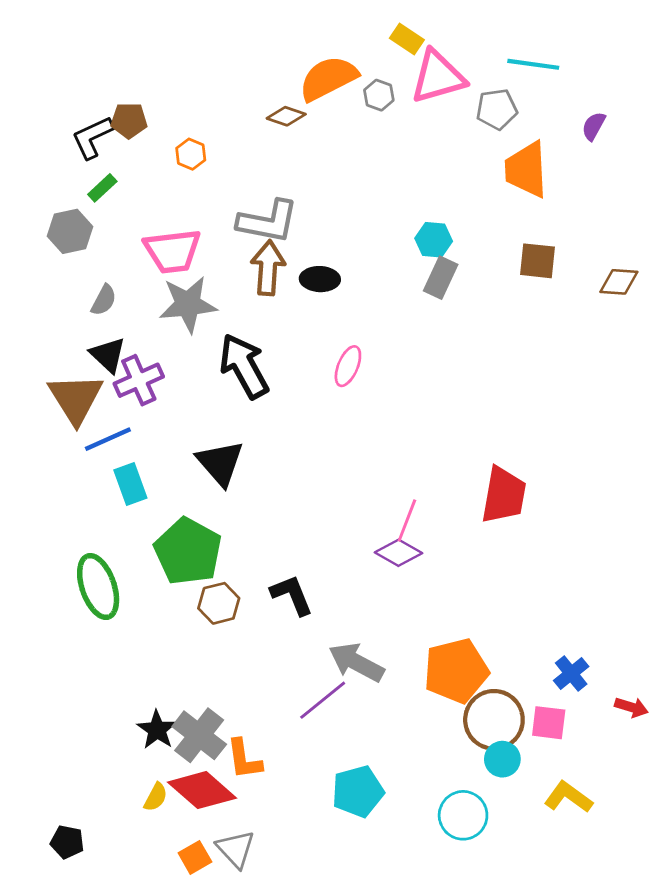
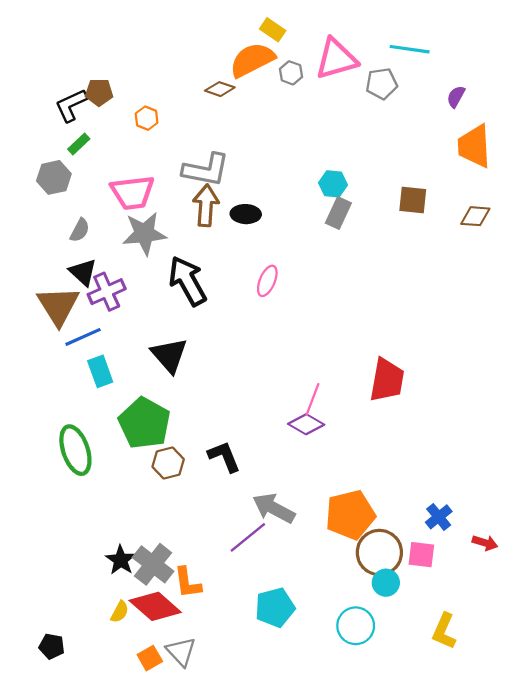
yellow rectangle: (407, 39) -> (273, 30), moved
orange trapezoid: (526, 170) -> (474, 146), moved
yellow L-shape: (568, 797) -> (444, 631), moved, turned -102

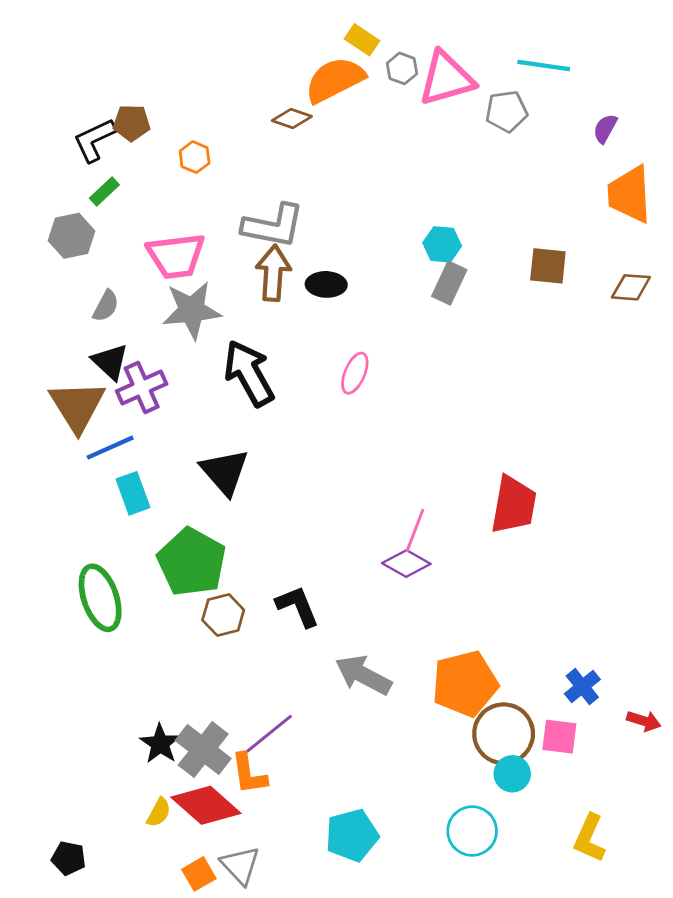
gray hexagon: (291, 73) -> (402, 68), moved
purple line: (248, 537) -> (269, 734), moved
cyan pentagon: (275, 607) -> (352, 835), moved

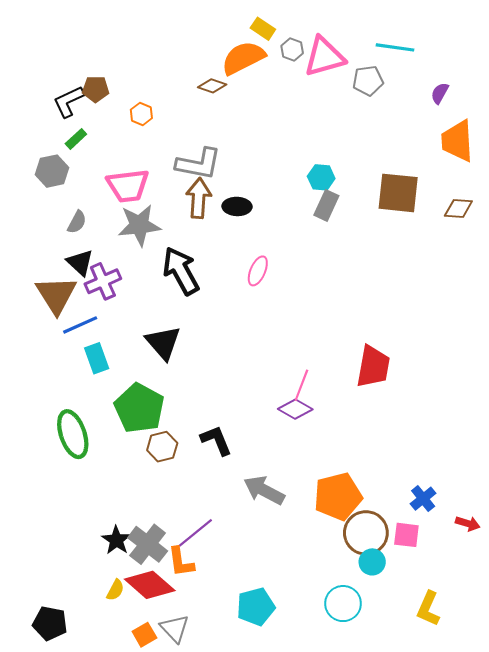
brown square: (548, 266) -> (398, 193), size x1.5
black pentagon: (69, 858) -> (50, 623), size x1.4

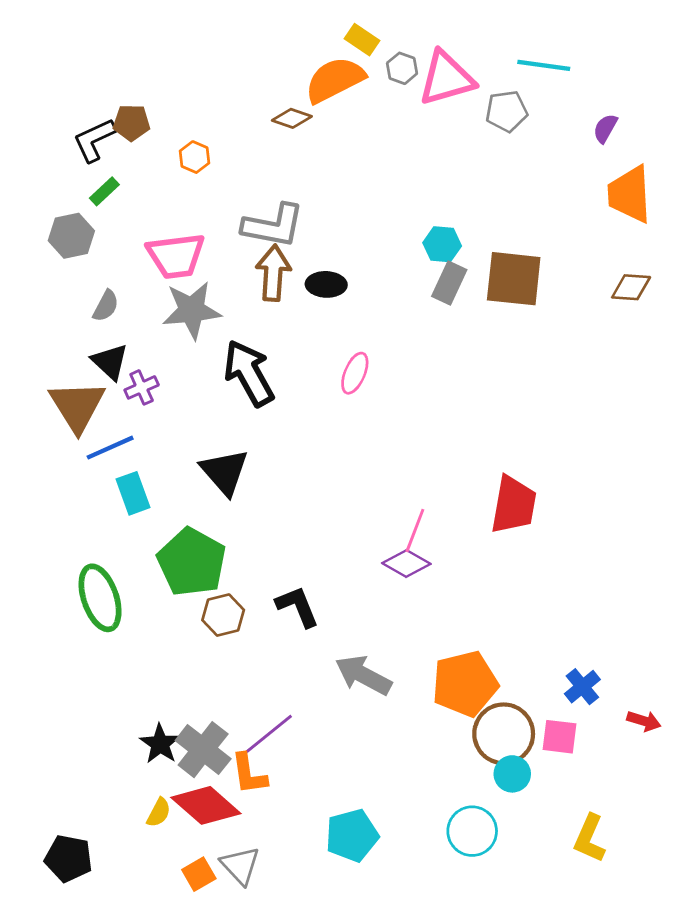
brown square: (398, 193) -> (514, 279), moved
purple cross: (103, 281) -> (142, 387), size x0.7

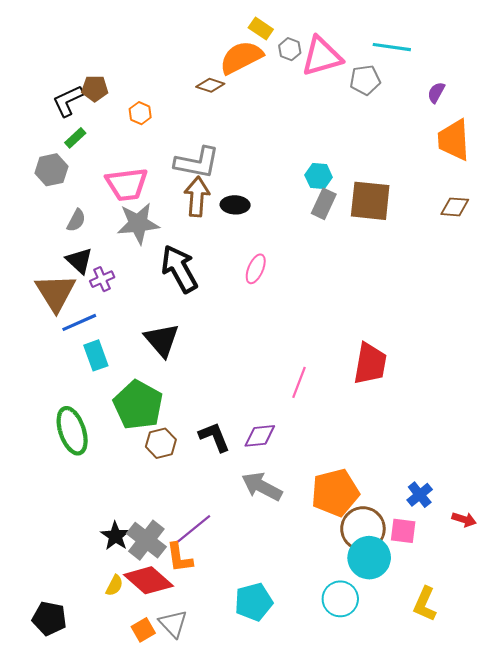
purple diamond: (406, 564) -> (260, 436), moved, turned -36
cyan circle: (512, 774) -> (369, 558), size x1.6

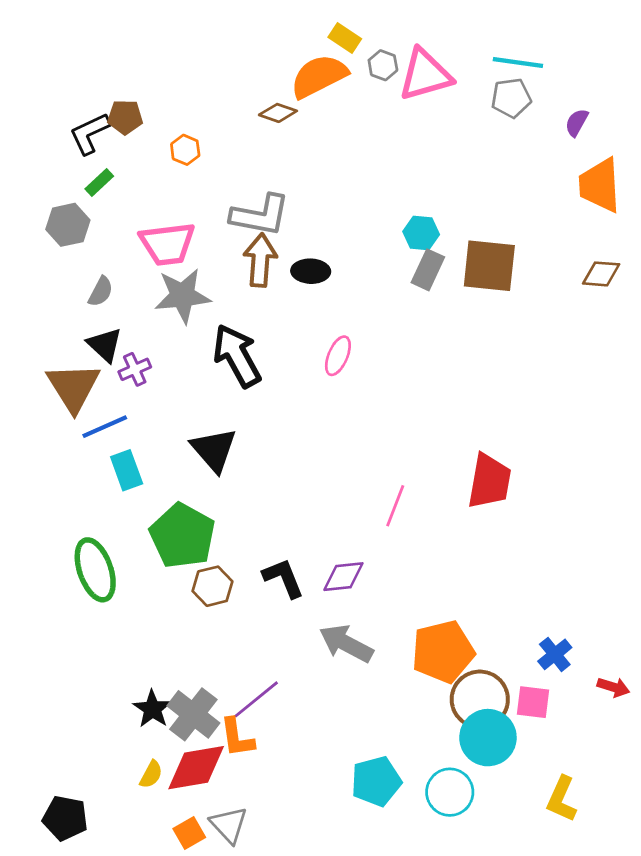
gray pentagon: (365, 80) -> (511, 98), moved
red diamond: (148, 580) -> (196, 768), turned -51
cyan pentagon: (254, 602) -> (376, 781), moved

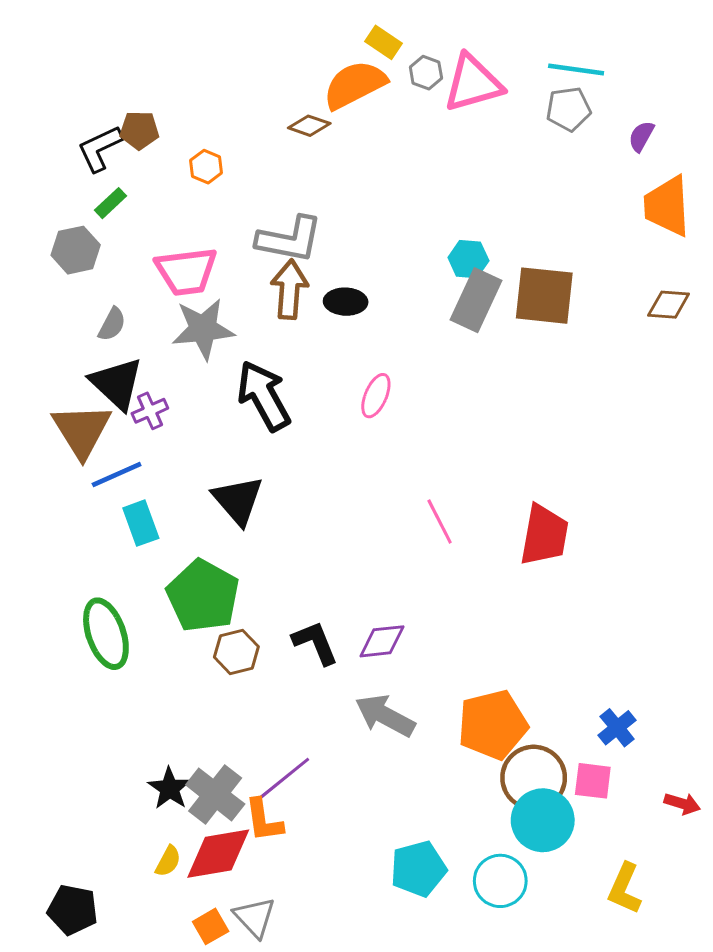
gray rectangle: (428, 270) -> (476, 300), size x1.4
black triangle: (105, 345) -> (117, 383), size x1.4
pink line: (395, 506) -> (440, 521), moved, turned -48
red arrow: (613, 687) -> (682, 804), moved

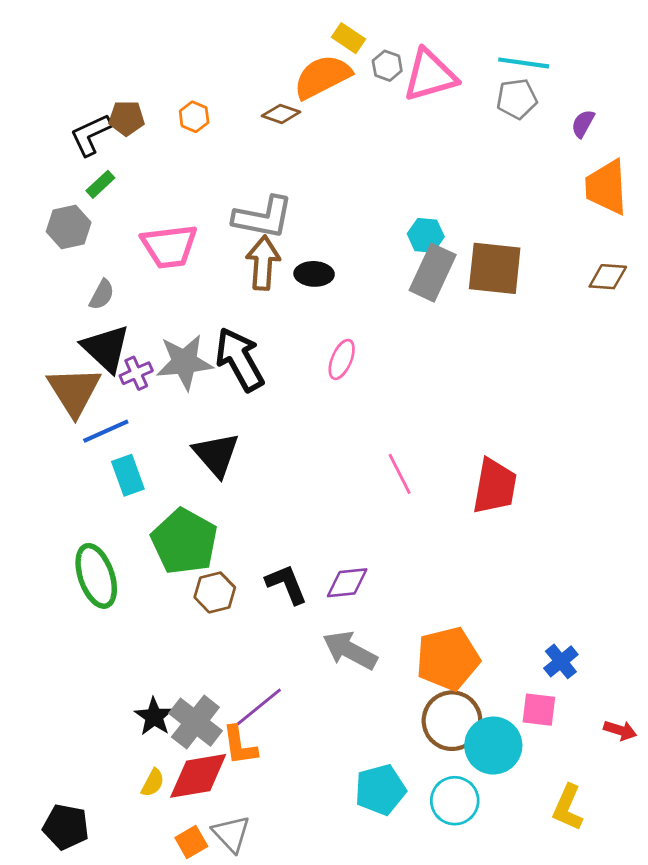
orange hexagon: (206, 167) -> (194, 117), moved
gray star: (203, 329) -> (184, 362), moved
brown circle: (534, 778) -> (452, 721), moved

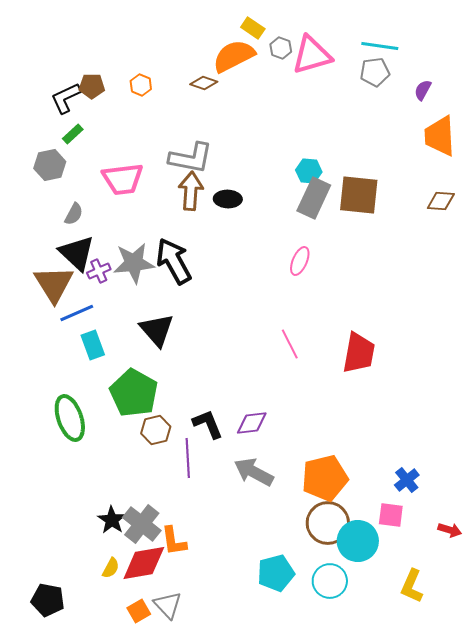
pink ellipse: (342, 359) -> (300, 261), moved
purple line: (259, 707) -> (188, 458), moved, turned -54

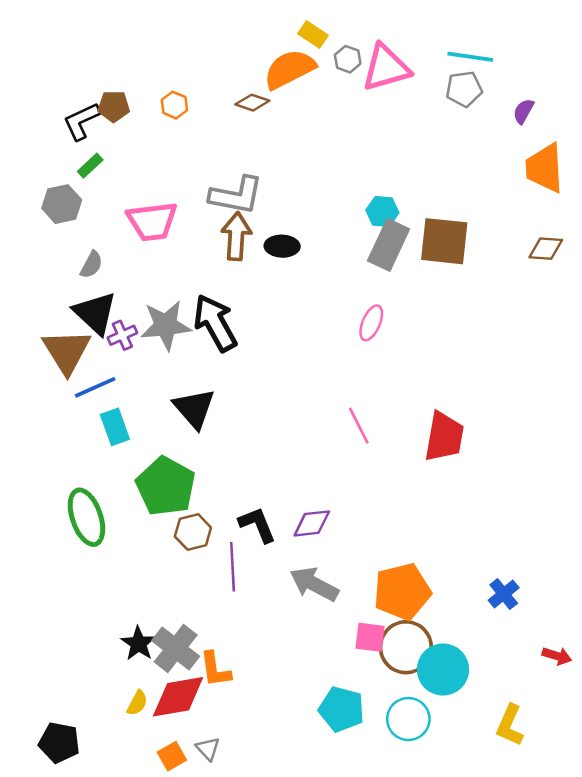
pink square: (391, 515) -> (370, 637), moved
cyan pentagon: (276, 573) -> (341, 709), turned 30
gray triangle: (168, 605) -> (208, 749), size x0.7

